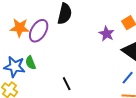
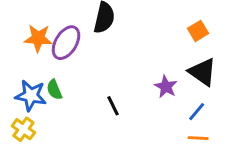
purple star: (107, 34) -> (166, 87), moved
black line: (67, 84) -> (113, 106), moved

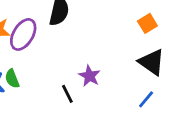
purple star: (166, 87) -> (89, 76), moved

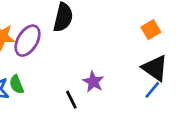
blue line: (146, 99) -> (152, 90), moved

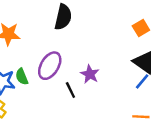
purple ellipse: (27, 41) -> (50, 66), moved

